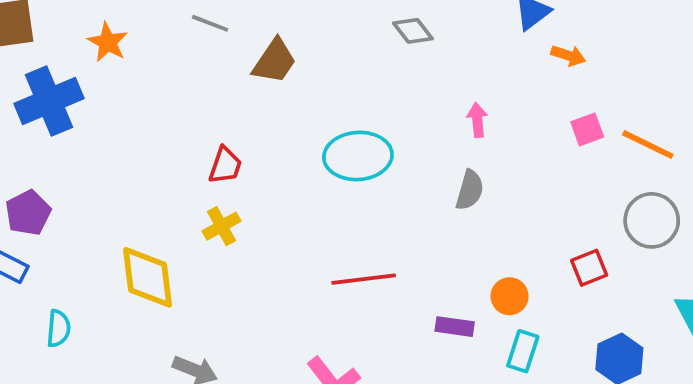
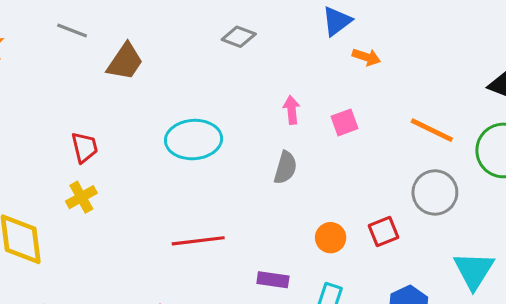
gray diamond: (413, 31) -> (239, 37), turned -32
pink square: (587, 129) -> (345, 122), moved
red trapezoid: (225, 165) -> (84, 147), turned -32
orange circle: (510, 296) -> (331, 238), moved

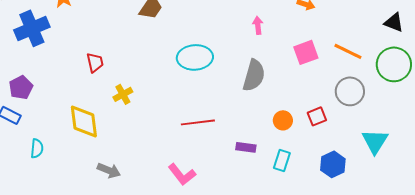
pink arrow: (292, 110) -> (258, 25), moved
pink square: (345, 122) -> (306, 52), moved, size x1.4
red trapezoid: (84, 147) -> (95, 62), moved
gray semicircle: (285, 168) -> (254, 75), size x1.5

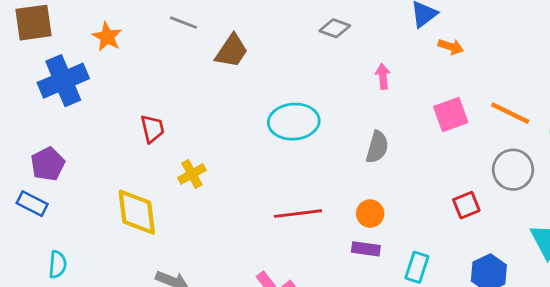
gray semicircle: (254, 75) -> (377, 147), size x0.7
orange circle: (283, 120) -> (370, 214), moved
cyan semicircle: (37, 148) -> (58, 264), moved

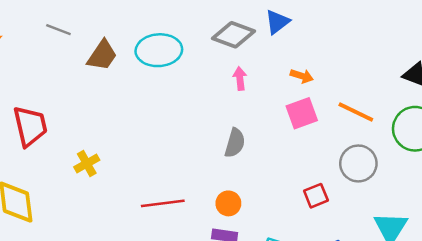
gray diamond: (335, 28) -> (234, 35), moved, size x1.5
orange arrow: (451, 47) -> (302, 76), moved
cyan ellipse: (294, 122) -> (159, 50), moved
red trapezoid: (152, 129) -> (30, 126), size x1.6
yellow cross: (192, 174) -> (87, 163), moved

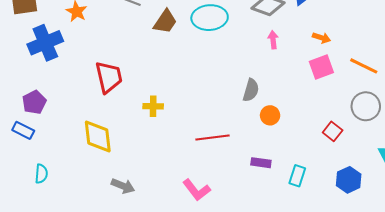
gray semicircle: (235, 143) -> (251, 90), moved
yellow cross: (87, 163) -> (153, 106), turned 30
red square: (316, 196) -> (333, 131), turned -30
orange circle: (228, 203) -> (270, 115), moved

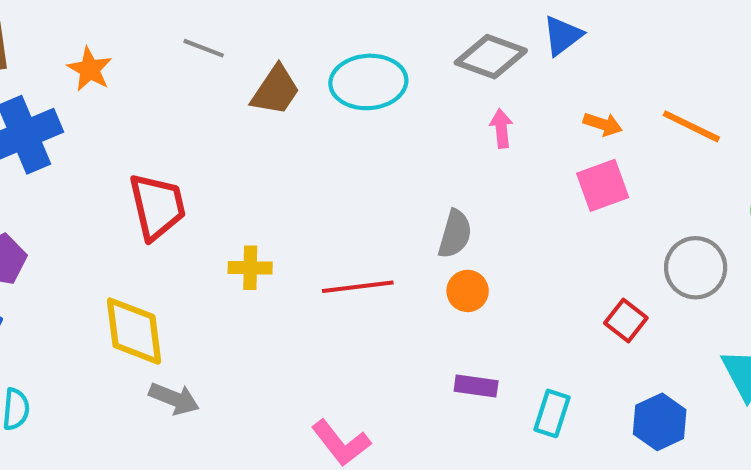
orange line: (364, 66) -> (691, 126), moved
orange circle: (270, 115) -> (468, 291), moved
red line: (213, 137) -> (358, 287), moved
gray arrow: (123, 186) -> (174, 399), moved

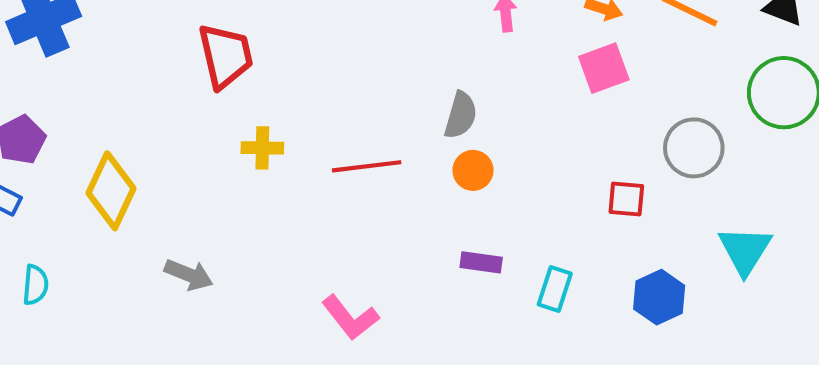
red trapezoid: (157, 207) -> (226, 56), moved
red square: (626, 321) -> (626, 199), turned -33
yellow diamond: (134, 331) -> (111, 191), moved, turned 32

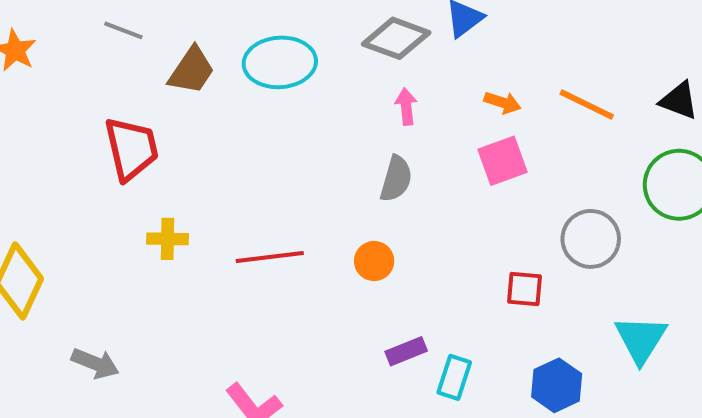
gray semicircle: (461, 115) -> (396, 179), moved
purple rectangle: (481, 262) -> (406, 351), moved, turned -30

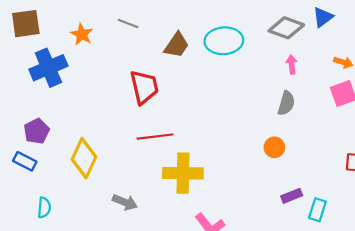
gray line: (123, 30) -> (128, 24), moved
yellow cross: (167, 239) -> (183, 173), moved, size x1.8
red line: (270, 257) -> (155, 137), moved

